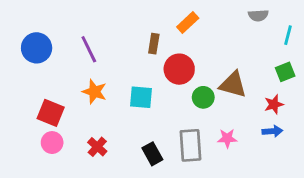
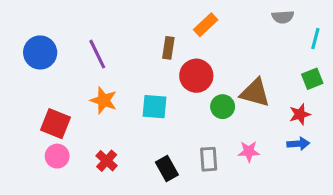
gray rectangle: (191, 145) -> (209, 159), size x0.7

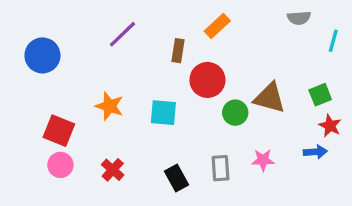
purple line: (97, 54) -> (123, 34), moved, turned 72
green square: (312, 79) -> (320, 95), moved
red star: (300, 114) -> (330, 126), moved, turned -30

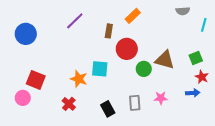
orange star: (109, 106) -> (79, 79), moved
pink circle: (60, 165) -> (23, 98), moved

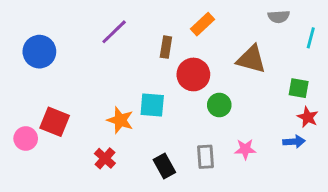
green square: (196, 58) -> (299, 88), turned 32
brown triangle: (165, 60) -> (251, 59), moved
pink circle: (23, 98) -> (26, 139), moved

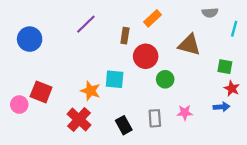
red cross: (105, 158) -> (79, 119), size x1.5

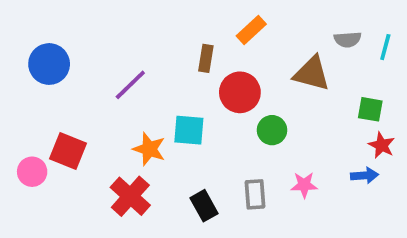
gray semicircle: (210, 13) -> (348, 39), moved
purple line: (86, 24) -> (130, 85), moved

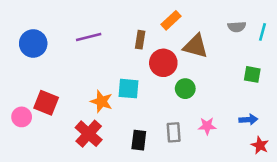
brown triangle: (312, 73) -> (196, 46), moved
purple line: (130, 85) -> (89, 37), moved, turned 30
red star: (382, 145) -> (260, 145), moved
black rectangle: (204, 206) -> (139, 140), turned 36

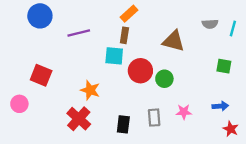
orange rectangle: (171, 20) -> (129, 14), moved
blue circle: (33, 43) -> (40, 16), moved
red circle: (163, 63) -> (140, 71), moved
cyan square: (129, 89) -> (114, 56), moved
red square: (46, 103) -> (41, 75), moved

